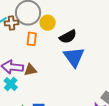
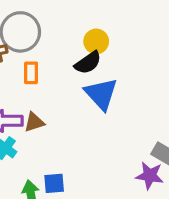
yellow circle: (48, 23) -> (96, 41), moved

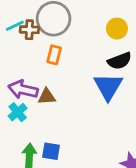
yellow circle: (96, 41) -> (117, 29), moved
black semicircle: (88, 63) -> (120, 61), moved

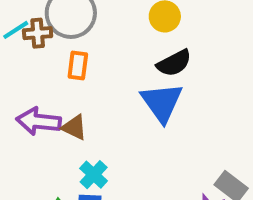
brown triangle: (47, 97) -> (74, 127), turned 36
cyan cross: (18, 112) -> (94, 175), moved

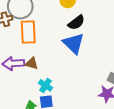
orange rectangle: (78, 66) -> (28, 32), size x1.6

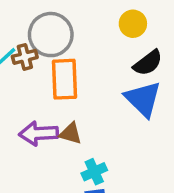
cyan cross: (45, 85) -> (94, 172), turned 32

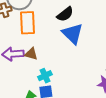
black semicircle: (148, 63) -> (65, 14), moved

